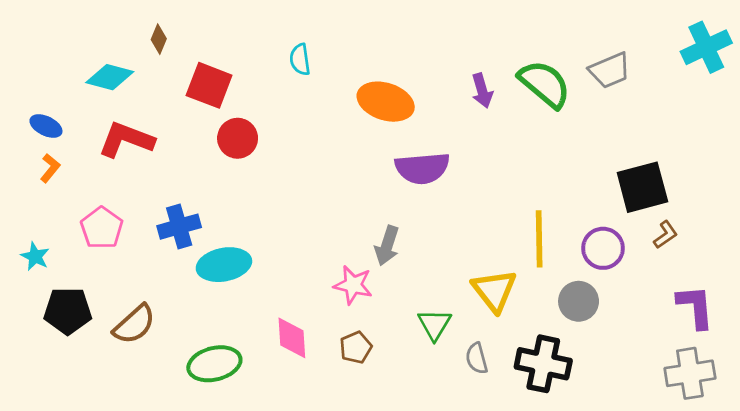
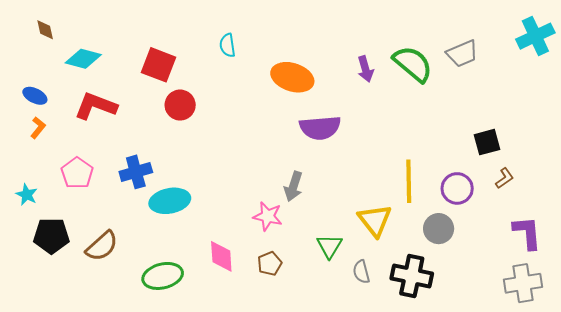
brown diamond: (159, 39) -> (45, 30), moved, turned -35
black square: (642, 187) -> (487, 142), size x0.7

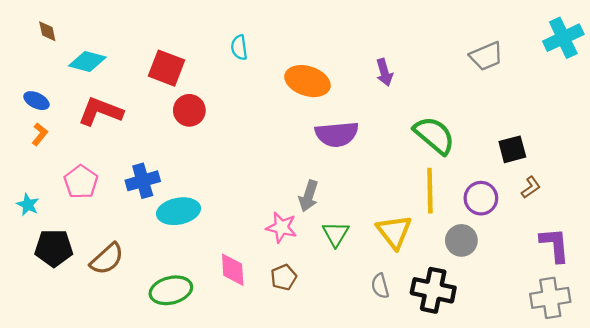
green semicircle: (413, 64) -> (434, 135), moved
green triangle: (329, 246) -> (336, 234), moved

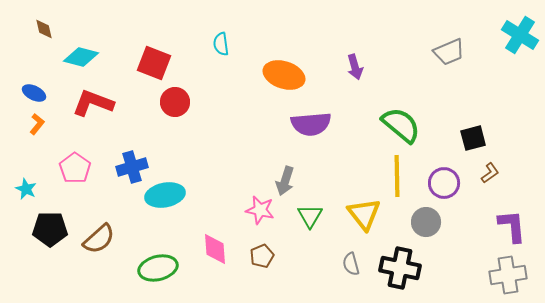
cyan cross: (563, 38) -> (520, 35), turned -33

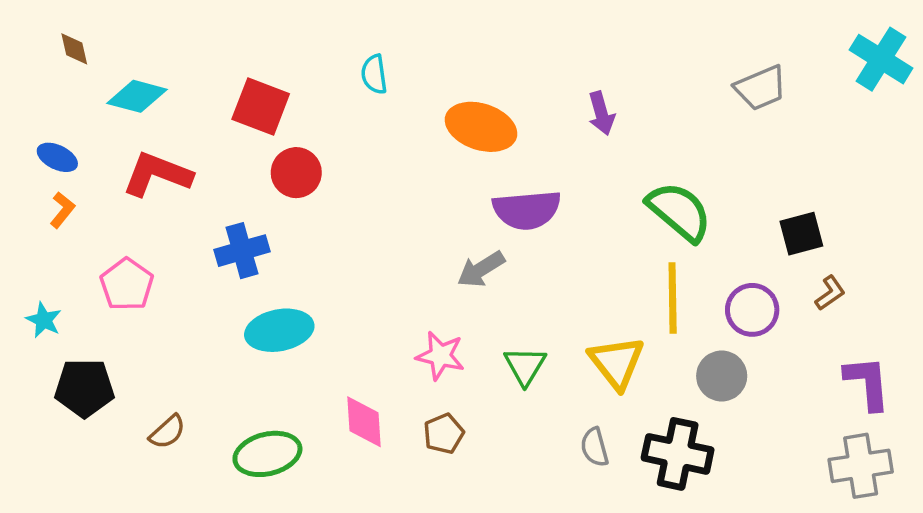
blue cross: (132, 167) -> (242, 251), moved
gray arrow: (285, 181) -> (481, 269), moved, turned 40
brown semicircle: (99, 239) -> (167, 432), moved, size x0.7

